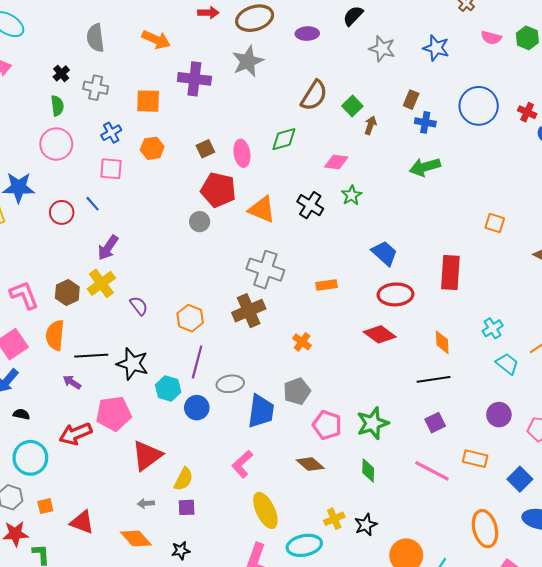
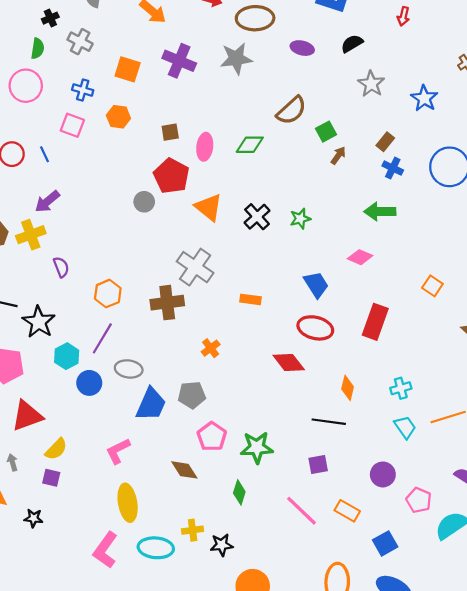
blue cross: (111, 133) -> (83, 90), turned 30
pink diamond: (336, 162) -> (360, 257), moved
gray arrow: (146, 503) -> (13, 462), turned 63

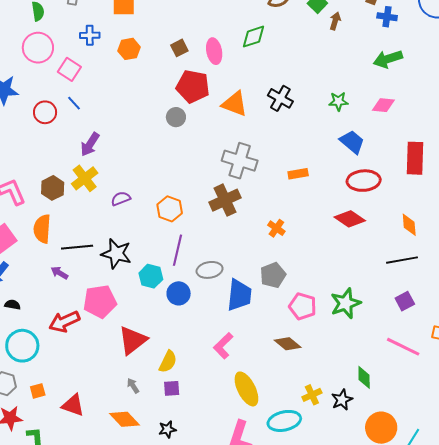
pink square: (72, 125) -> (69, 69), moved, turned 30
green star: (300, 219) -> (338, 101), moved, turned 30
purple semicircle: (61, 267) -> (121, 199), turned -72
green diamond: (239, 492) -> (364, 377), moved

